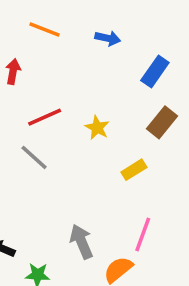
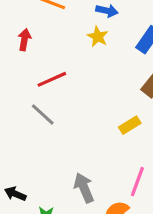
yellow star: (97, 128) -> (98, 37), moved

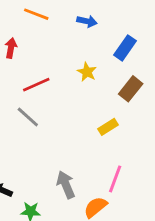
yellow star: (98, 37) -> (87, 72), moved

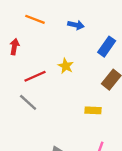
yellow star: (87, 72) -> (66, 66), moved
yellow rectangle: (108, 127) -> (93, 110), turned 35

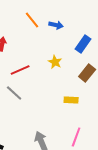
orange line: (35, 19) -> (32, 20), moved, turned 30
yellow star: (66, 66) -> (55, 62), moved

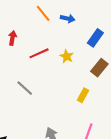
red line: (20, 70) -> (39, 53), moved
yellow rectangle: (71, 100) -> (83, 95), turned -64

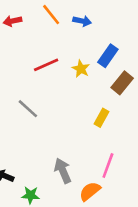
red arrow: (12, 38) -> (12, 21), moved, turned -112
blue rectangle: (95, 38) -> (108, 56), moved

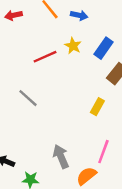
yellow star: (81, 69) -> (73, 46), moved

